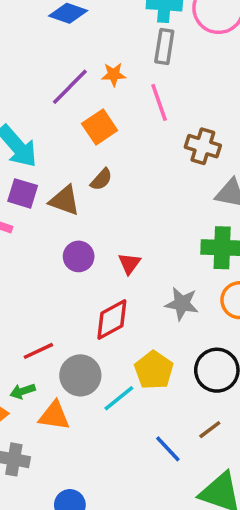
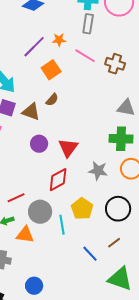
pink line: (159, 102) -> (85, 56), turned -40
brown cross: (203, 146) -> (115, 64), moved
red triangle: (129, 263) -> (68, 148), size x1.5
cyan line: (119, 398) -> (62, 225), turned -60

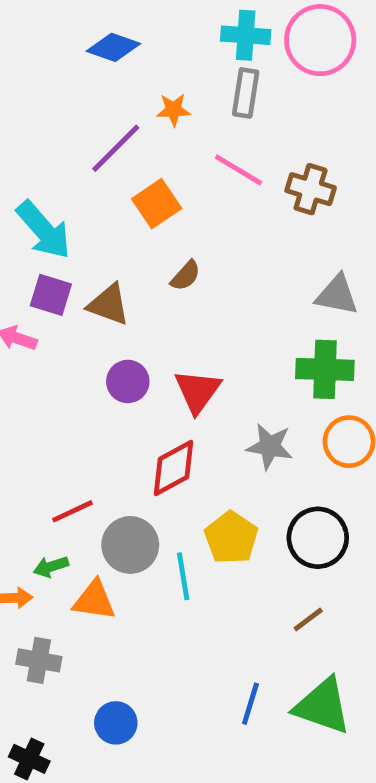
orange star: (59, 40) -> (174, 110), moved
brown semicircle: (52, 100) -> (186, 276), moved
blue line: (90, 254) -> (250, 704), moved, turned 60

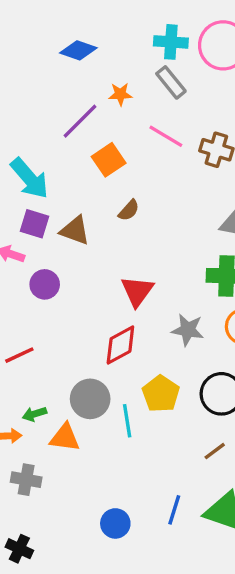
gray rectangle: (246, 93) -> (171, 82), turned -48
purple circle: (128, 381) -> (45, 284), moved
red line: (73, 511) -> (19, 355), moved
blue circle: (116, 723) -> (115, 523), moved

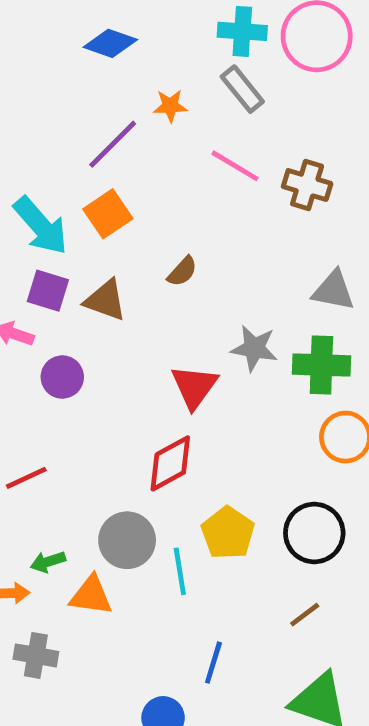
orange square: (109, 160) -> (108, 214), moved
gray star: (188, 330) -> (254, 348), moved
blue line: (174, 510) -> (213, 663), moved

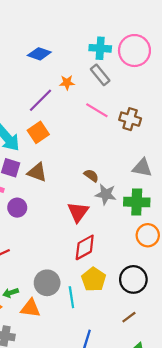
brown semicircle: (182, 271) -> (91, 176), moved, turned -96
red diamond: (170, 463) -> (85, 247), moved

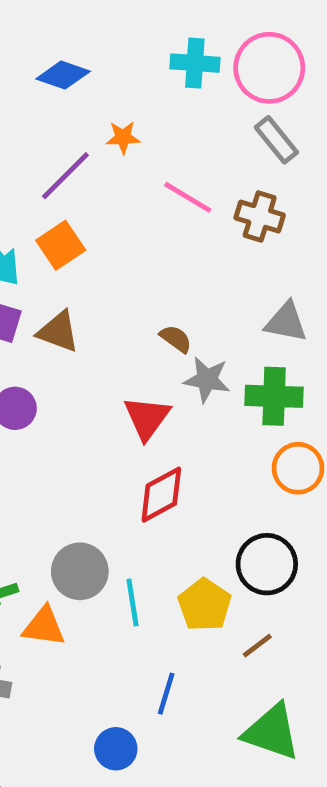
gray rectangle: (100, 75) -> (276, 140), moved
yellow pentagon: (94, 279) -> (204, 605), moved

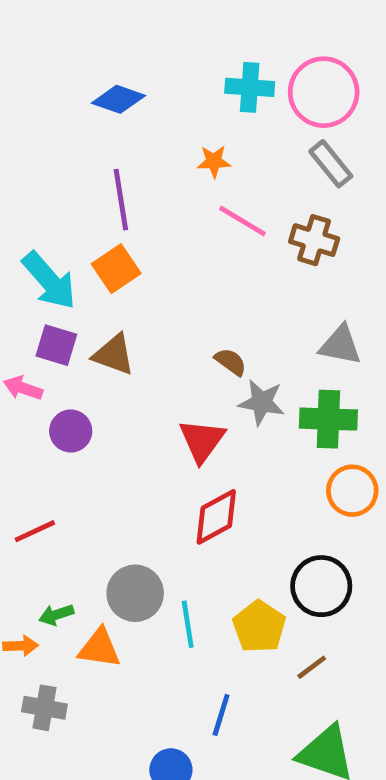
orange star: (123, 137) -> (214, 161), moved
purple line: (65, 176) -> (121, 200), turned -54

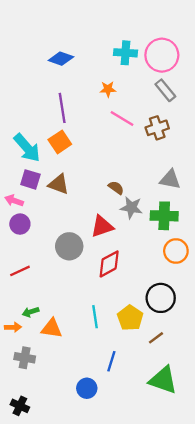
brown cross: (314, 240) -> (157, 128), turned -35
purple circle: (71, 431) -> (20, 224), moved
red triangle: (202, 441) -> (102, 226), turned 35
gray circle: (135, 593) -> (69, 246), moved

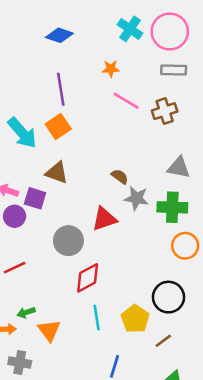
cyan cross: (125, 53) -> (130, 29), turned 30
gray rectangle: (165, 90) -> (174, 70), turned -50
purple square: (30, 179) -> (35, 198), moved
red diamond: (109, 264) -> (88, 278), moved
orange triangle: (52, 328) -> (49, 330), turned 45

